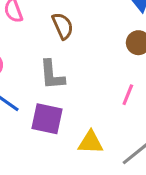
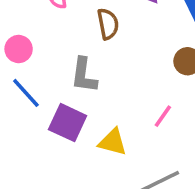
yellow triangle: (91, 142) -> (113, 142), moved

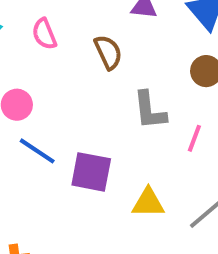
gray L-shape: (84, 75) -> (150, 110), moved
yellow triangle: (113, 142) -> (148, 203), moved

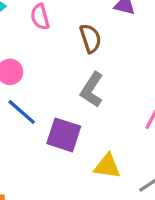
gray L-shape: (150, 110) -> (92, 90), moved, turned 32

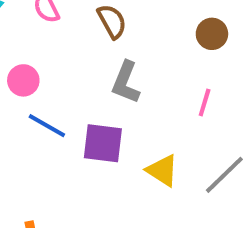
yellow triangle: (107, 166) -> (162, 170), turned 36

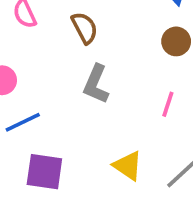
blue line: (47, 126) -> (23, 122), turned -57
purple square: (103, 143) -> (44, 172), moved

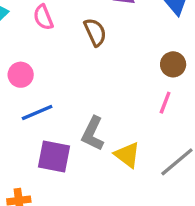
brown circle: (176, 41) -> (173, 64), moved
gray L-shape: (96, 84) -> (93, 134), moved

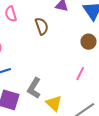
brown circle: (173, 64) -> (88, 42), moved

